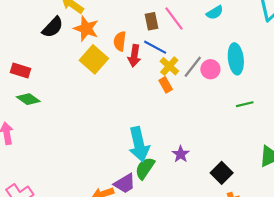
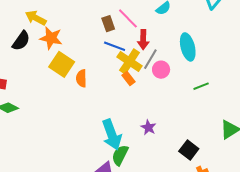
orange semicircle: (120, 41) -> (81, 78), moved
red arrow: (134, 56) -> (143, 40), moved
yellow cross: (169, 66) -> (129, 61), size x1.4
pink circle: (210, 69) -> (161, 70), moved
purple star: (181, 154) -> (148, 127), moved

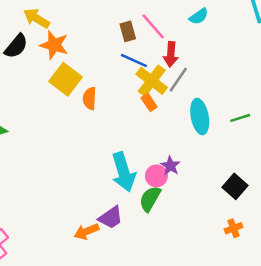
cyan ellipse: (188, 47) -> (200, 117), moved
pink circle: (161, 70) -> (156, 176), moved
black square: (189, 150) -> (235, 186), moved
green semicircle: (120, 155) -> (150, 199), moved

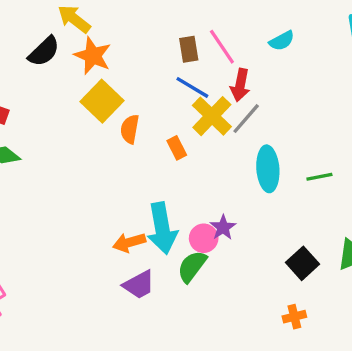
orange rectangle: (149, 102) -> (177, 148), moved
orange arrow: (86, 231) -> (129, 242), moved

